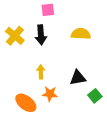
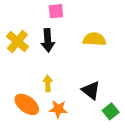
black triangle: (78, 78) -> (91, 90), turned 48
orange ellipse: (26, 103) -> (27, 104), moved

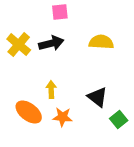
black arrow: (48, 40) -> (51, 43), turned -100

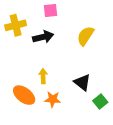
yellow semicircle: (101, 42) -> (85, 36), turned -60
yellow cross: (19, 45) -> (16, 25), moved, turned 36

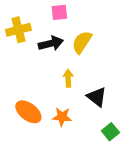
yellow semicircle: (85, 36) -> (82, 42), moved
yellow arrow: (43, 76) -> (68, 78), moved
green square: (100, 101) -> (110, 132), moved

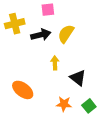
orange star: (62, 117) -> (64, 104), moved

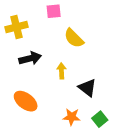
yellow semicircle: (66, 34) -> (74, 38), turned -78
black arrow: (41, 35) -> (30, 58), moved

